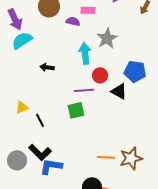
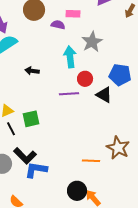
green square: (76, 110) -> (31, 119), moved
black line: (40, 120) -> (11, 129), moved
brown star: (131, 158) -> (118, 148), moved, turned -30

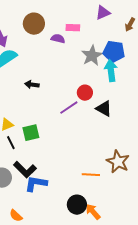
cyan arrow: (70, 57) -> (111, 71), moved
blue pentagon: (120, 75) -> (114, 52), moved
purple line: (69, 94) -> (69, 108), turned -30

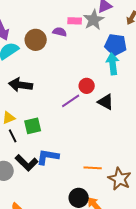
brown circle: (34, 24) -> (36, 40), moved
gray star: (92, 56) -> (94, 20), moved
black arrow: (32, 85) -> (21, 85), moved, size x1.6
brown star: (118, 162) -> (120, 179), moved
blue L-shape: (36, 184) -> (48, 157), moved

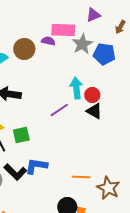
gray star: (94, 20) -> (82, 44), moved
pink rectangle: (75, 21) -> (63, 30), size x1.6
cyan arrow: (113, 64) -> (76, 88), moved
red circle: (87, 86) -> (92, 95), moved

